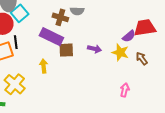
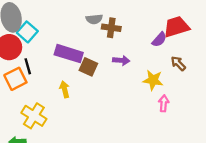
brown cross: (60, 17) -> (111, 28), moved
brown square: (66, 50) -> (88, 67), turned 35
yellow star: (120, 52) -> (153, 80), moved

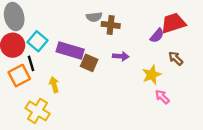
cyan square: (27, 32) -> (37, 41), moved
yellow star: (153, 80) -> (152, 75), turned -30
yellow arrow: (65, 89) -> (54, 85), moved
pink arrow: (164, 103) -> (162, 97), turned -49

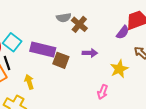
brown cross: (111, 25) -> (79, 24), turned 35
pink arrow: (162, 97) -> (103, 92), moved, turned -112

